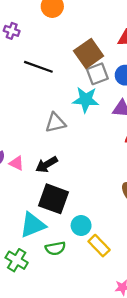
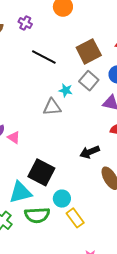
gray square: (97, 74) -> (89, 81), moved, turned -36
cyan star: (86, 100) -> (66, 90), moved, size x0.6
black arrow: (47, 164) -> (90, 152), moved
green semicircle: (55, 248) -> (37, 215), size x1.4

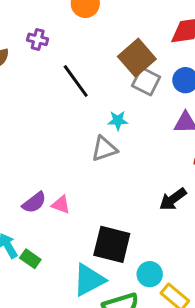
black line: (44, 57) -> (76, 81), turned 40
gray square: (89, 81) -> (146, 81), moved

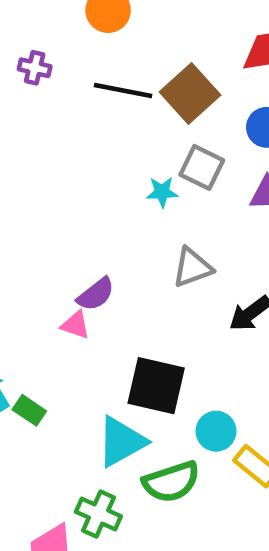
black line: (76, 81) -> (123, 90), moved, turned -42
gray square: (146, 81) -> (202, 167), moved
gray triangle: (104, 149) -> (192, 267), moved
purple semicircle: (34, 203) -> (96, 294), moved

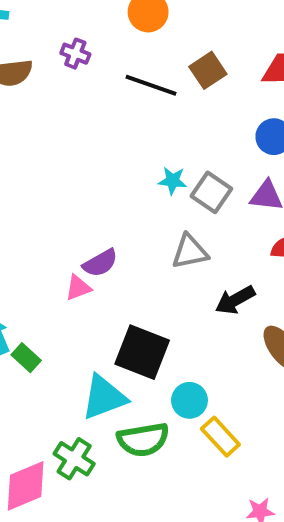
brown square: (190, 94) -> (208, 70), moved, size x0.7
gray square: (202, 167) -> (211, 192), moved
pink triangle: (75, 325) -> (78, 288), turned -48

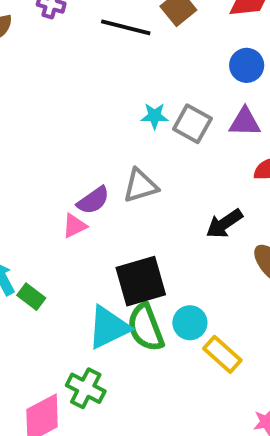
gray triangle: (190, 252) -> (140, 186), moved
black square: (142, 352) -> (141, 281), turned -32
green semicircle: (143, 440) -> (146, 327), moved, turned 84

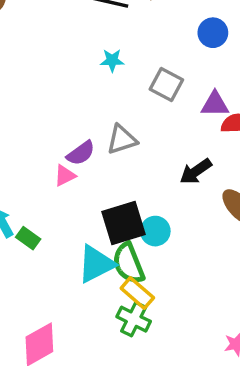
cyan star: (155, 116) -> (112, 60), moved
purple triangle: (245, 122) -> (215, 104), moved
cyan circle: (190, 323) -> (155, 231), moved
yellow rectangle: (222, 354) -> (137, 293), moved
green cross: (86, 388) -> (134, 319), moved

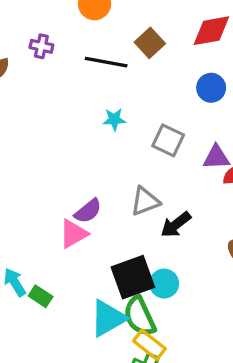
gray triangle: (122, 140) -> (145, 201), moved
black arrow: (196, 171) -> (176, 225), moved
pink triangle: (65, 176) -> (73, 234), size x1.4

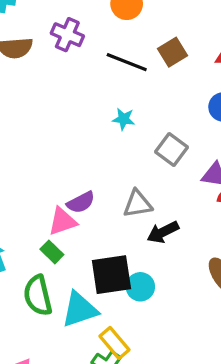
purple cross: (41, 46) -> (67, 35), size x1.4
green rectangle: (41, 296) -> (52, 252), moved
green semicircle: (140, 316) -> (38, 295), moved

